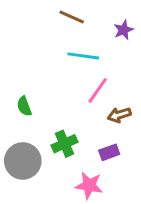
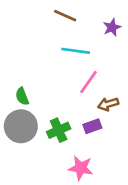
purple rectangle: (109, 152) -> (92, 126), moved
gray circle: (23, 161) -> (21, 126), moved

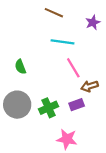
pink line: (89, 82) -> (73, 68), turned -66
green semicircle: (22, 96) -> (20, 67), moved

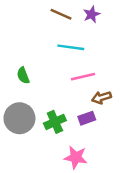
purple star: (93, 22) -> (92, 14), moved
pink line: (73, 68) -> (83, 77), turned -72

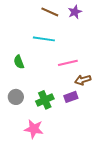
cyan line: (71, 47) -> (44, 39), moved
gray circle: (19, 118) -> (16, 97), size x0.6
pink star: (76, 157) -> (34, 129), moved

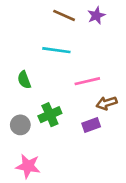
green cross: (45, 100) -> (50, 115), moved
pink star: (34, 129) -> (28, 166), moved

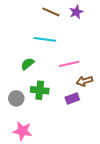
green semicircle: (24, 80) -> (27, 64), moved, turned 72
green cross: (50, 115) -> (40, 90), turned 30

